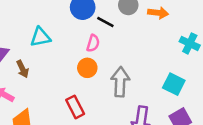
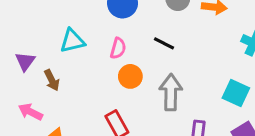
black line: (105, 22) -> (164, 43), moved
pink semicircle: (93, 43) -> (118, 48), moved

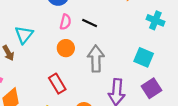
cyan triangle: (72, 41) -> (24, 35), moved, turned -36
pink semicircle: (118, 48) -> (65, 22), moved

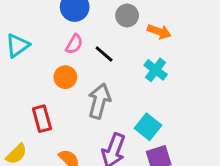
cyan cross: (155, 20) -> (156, 70), moved
cyan square: (144, 57) -> (148, 127), moved

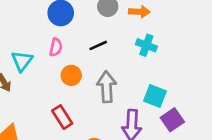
pink semicircle: (74, 44) -> (56, 47), moved
black line: (104, 54) -> (98, 45), turned -48

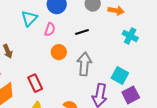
cyan cross: (146, 45) -> (130, 36), moved
cyan triangle: (22, 61) -> (29, 18), moved
red rectangle: (62, 117) -> (35, 83), moved

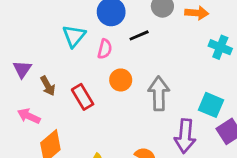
black line: (82, 32) -> (139, 35), moved
red rectangle: (35, 83) -> (83, 97), moved

